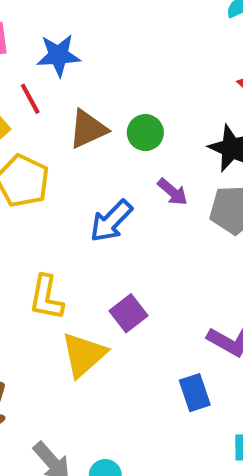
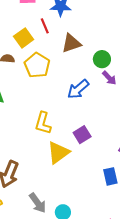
green circle: (145, 133) -> (102, 59), moved

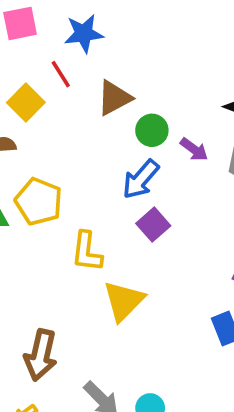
green circle: (102, 59) -> (152, 130), moved
yellow pentagon: (37, 65) -> (39, 202), moved
purple square: (82, 135) -> (153, 225), moved

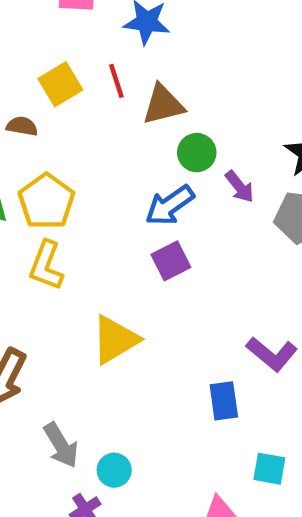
red line: (61, 74) -> (116, 81), moved
yellow L-shape: (87, 252) -> (46, 266), moved

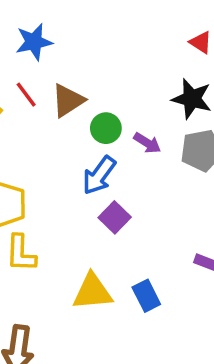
yellow triangle: (115, 340) -> (92, 292), turned 45
blue rectangle: (224, 401) -> (146, 296), moved

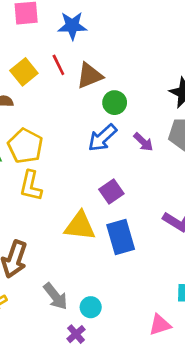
purple arrow: (147, 143) -> (143, 142), moved
purple square: (115, 217) -> (111, 192), moved
blue rectangle: (146, 296) -> (121, 237), size x1.4

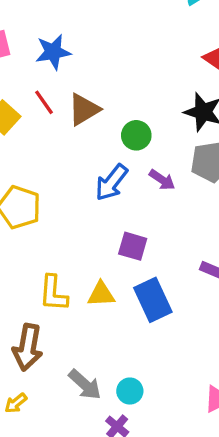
green circle: (115, 103) -> (136, 135), moved
yellow L-shape: (31, 186) -> (53, 293), moved
purple square: (111, 192) -> (133, 246), turned -30
yellow triangle: (80, 226) -> (101, 294), size x0.7

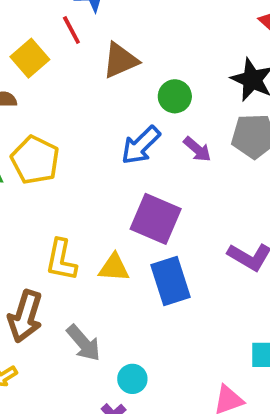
red line: (44, 102) -> (71, 30), moved
purple square: (133, 246) -> (156, 219), size x1.5
gray arrow: (85, 385) -> (84, 343), moved

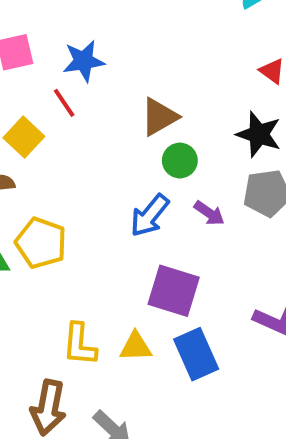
brown triangle: (120, 60) -> (159, 117), moved

